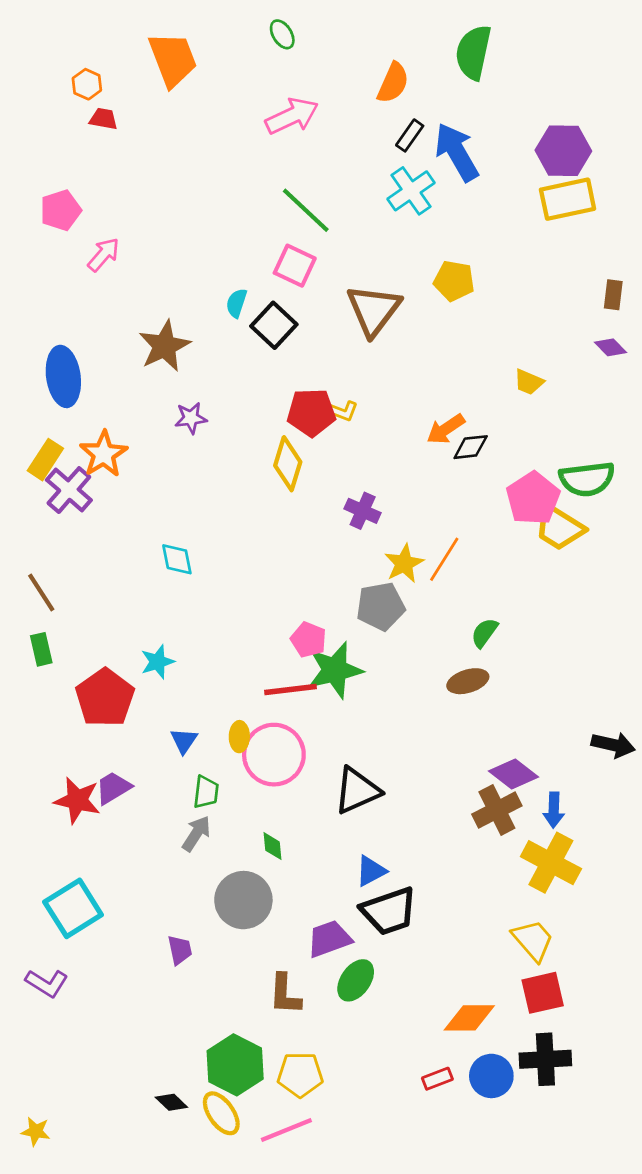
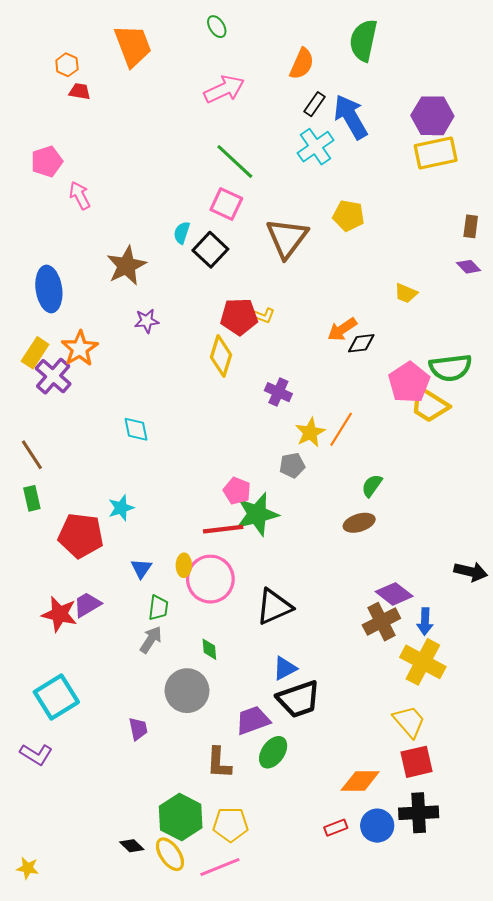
pink arrow: (104, 255) -> (80, 196), turned -68
gray pentagon: (381, 606) -> (292, 465), size x0.7
red pentagon: (105, 698) -> (81, 536), turned -30

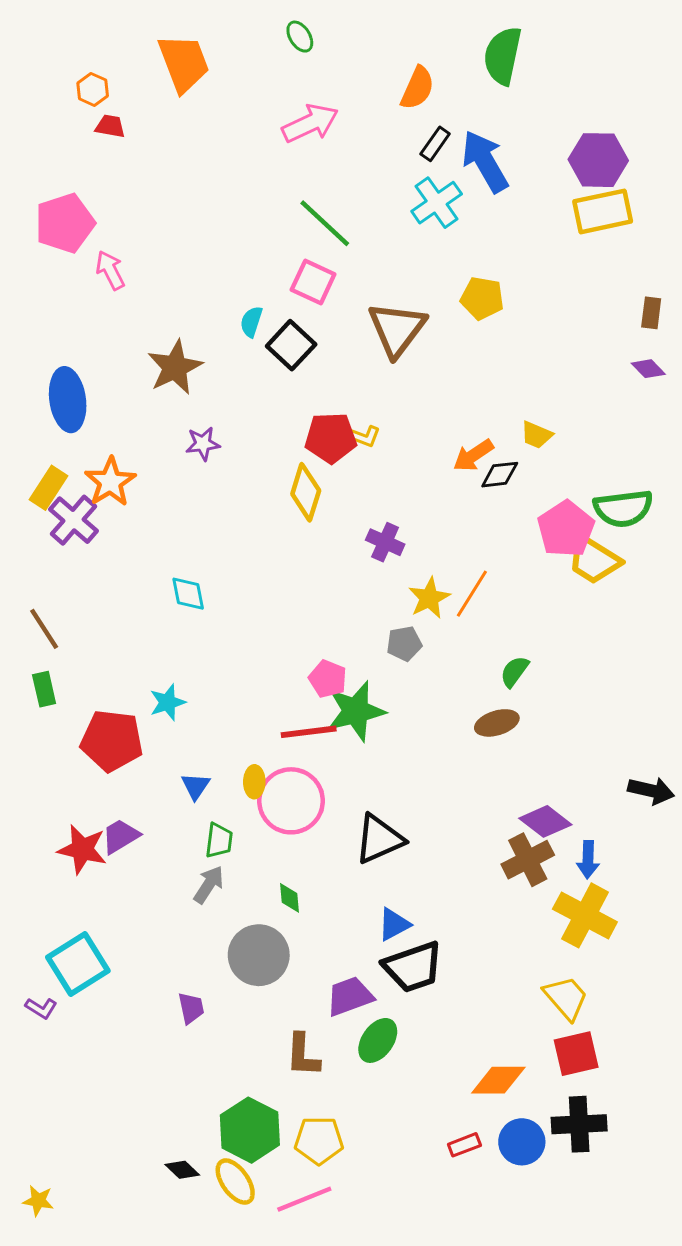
pink pentagon: (47, 162) -> (65, 223), size x1.4
yellow trapezoid: (406, 293) -> (536, 435), moved
purple L-shape: (36, 754) -> (41, 1008), moved, size x0.7

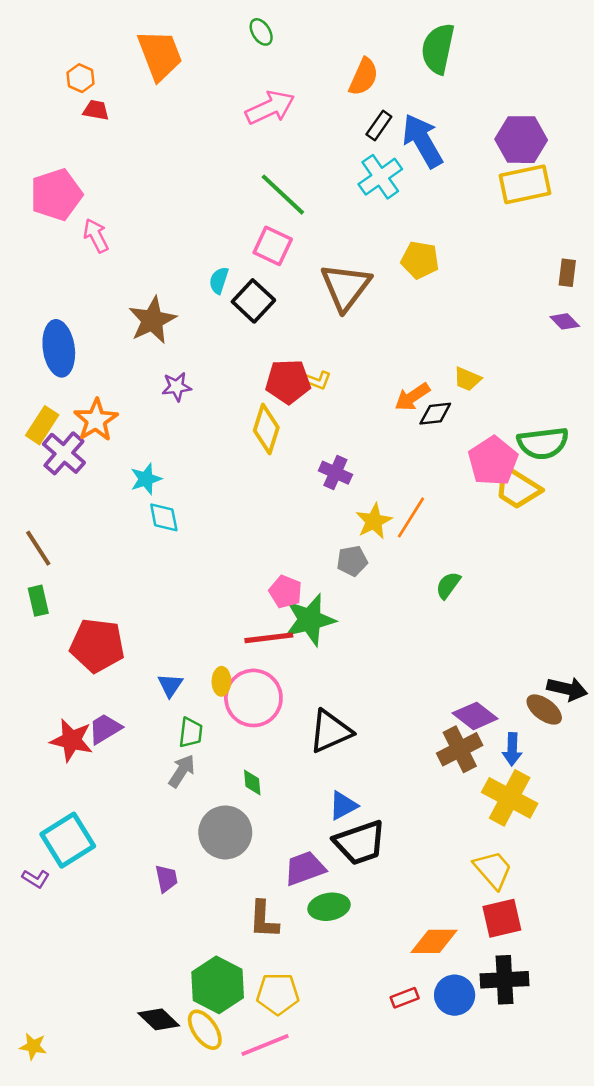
cyan star: (168, 702) -> (146, 479), moved
brown ellipse: (497, 723) -> (544, 710), moved, turned 54
green ellipse: (378, 1040) -> (329, 907), turned 45
black diamond: (182, 1170) -> (159, 1019), size x1.4

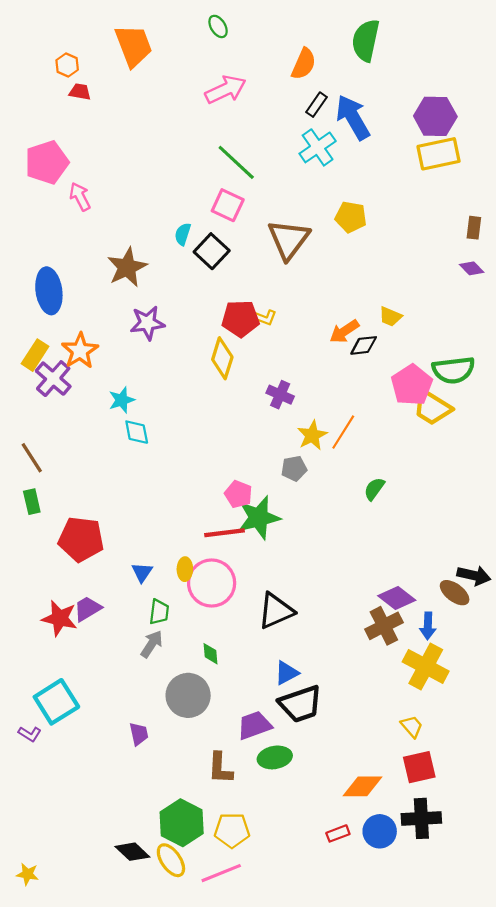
purple star: (177, 387) -> (147, 323), size x1.4
yellow trapezoid: (493, 870) -> (412, 726), size x0.7

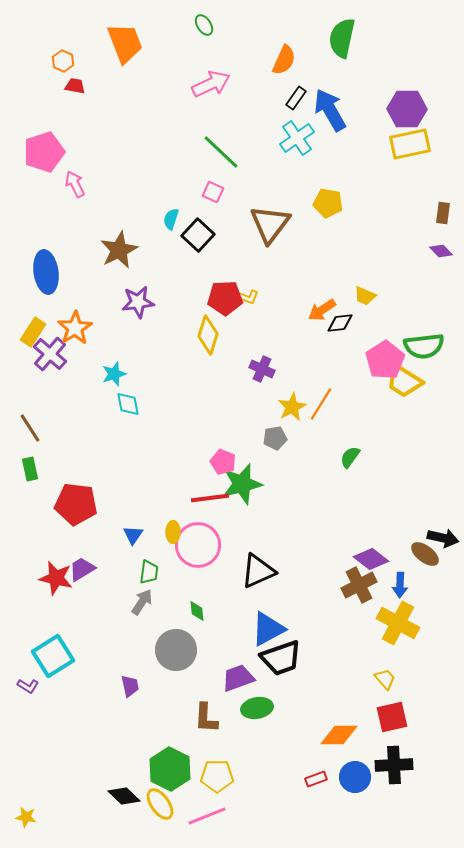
pink square: (228, 205) -> (213, 192), size x0.7
blue triangle: (287, 673) -> (268, 629), size x1.5

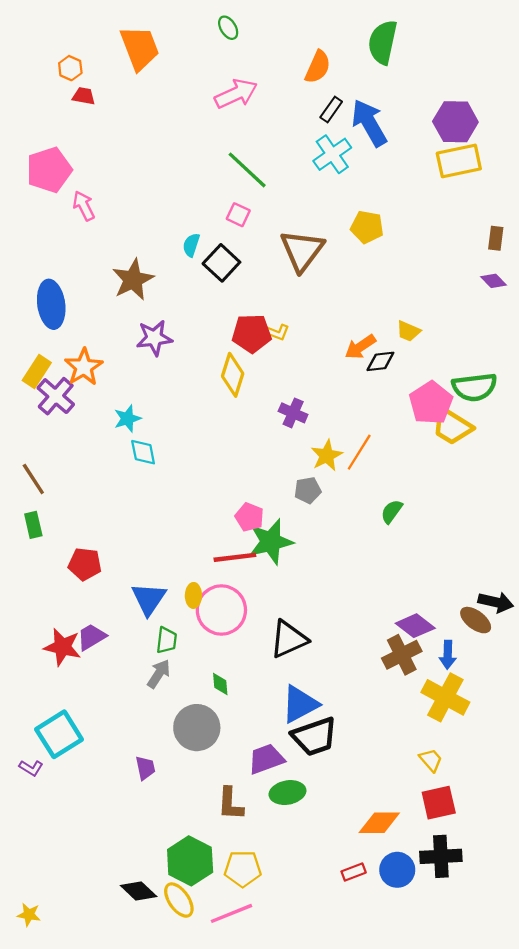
red pentagon: (76, 504) -> (85, 564), size x0.7
blue triangle: (133, 535) -> (149, 599), size x1.6

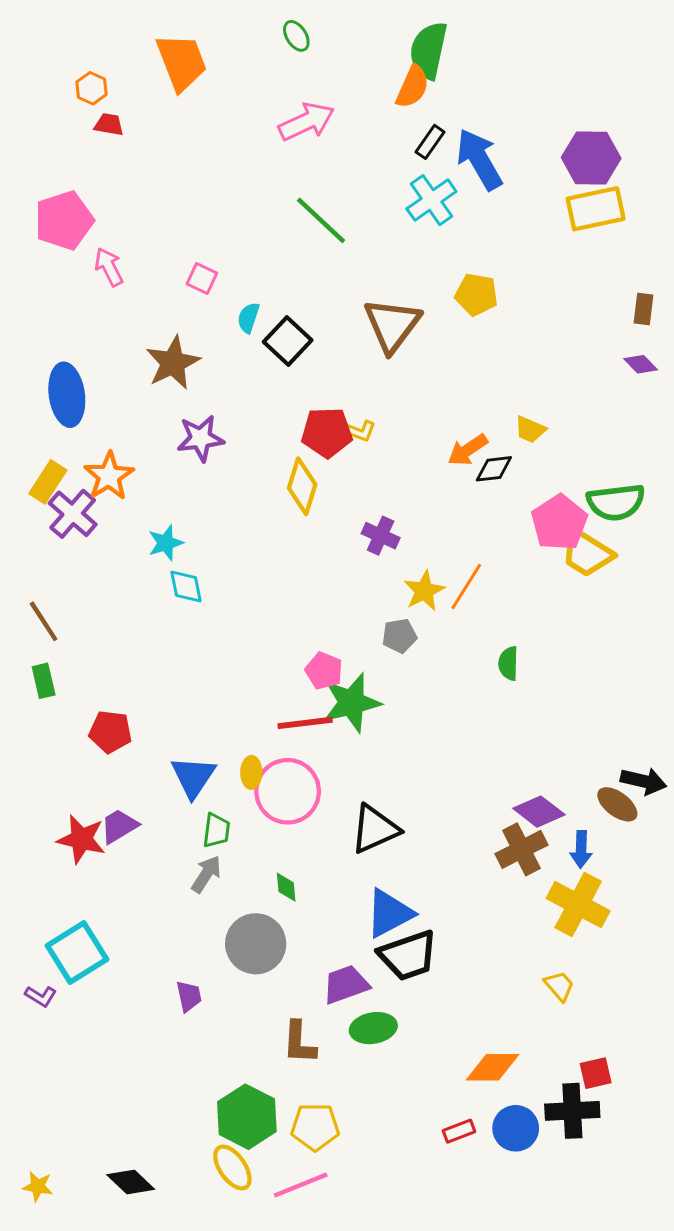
green semicircle: (383, 42) -> (429, 50), moved
pink square: (238, 215) -> (202, 278), moved
green semicircle: (392, 511) -> (508, 663), turned -35
red square: (439, 803) -> (596, 1073), moved, size x0.7
black diamond: (139, 891) -> (131, 1182), moved

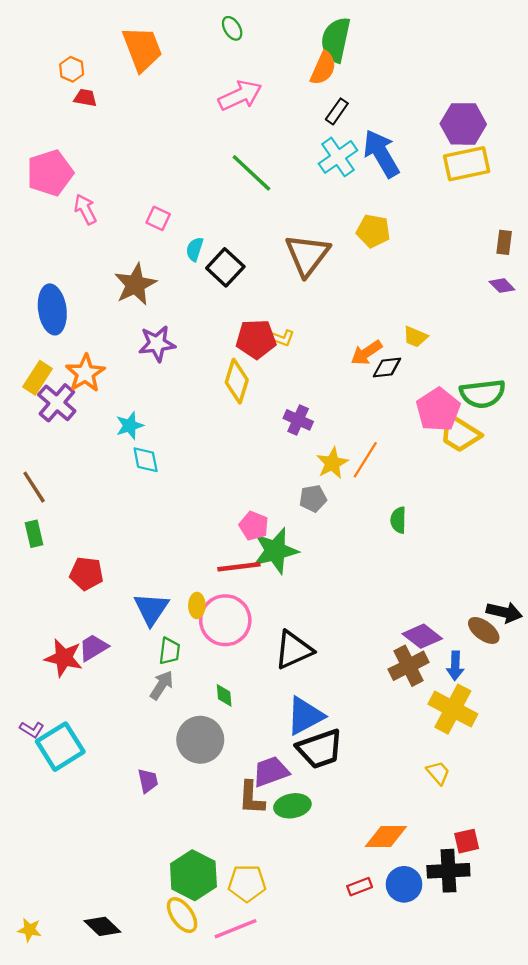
blue arrow: (479, 159) -> (381, 154), moved
purple L-shape: (41, 996) -> (32, 730), moved
brown L-shape: (299, 1043) -> (251, 798), moved

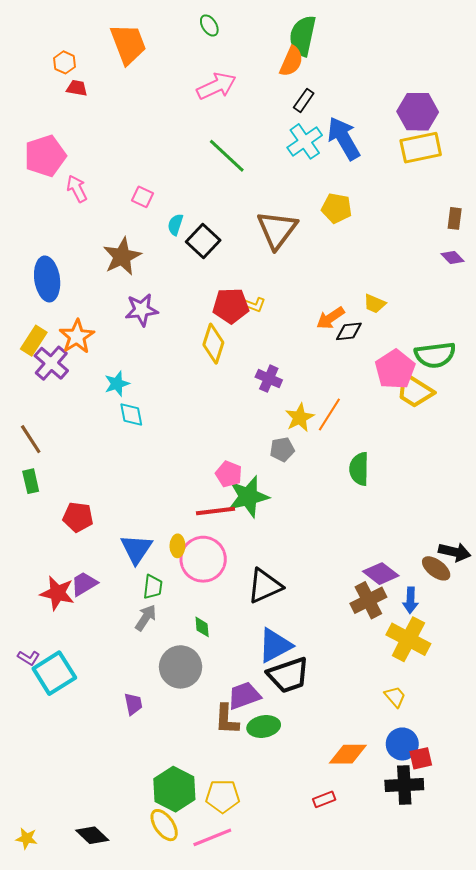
green semicircle: (398, 520) -> (359, 469), size x1.4
blue circle: (404, 884) -> (402, 744), moved

